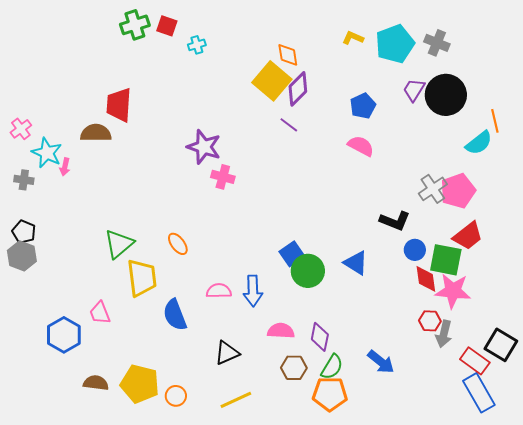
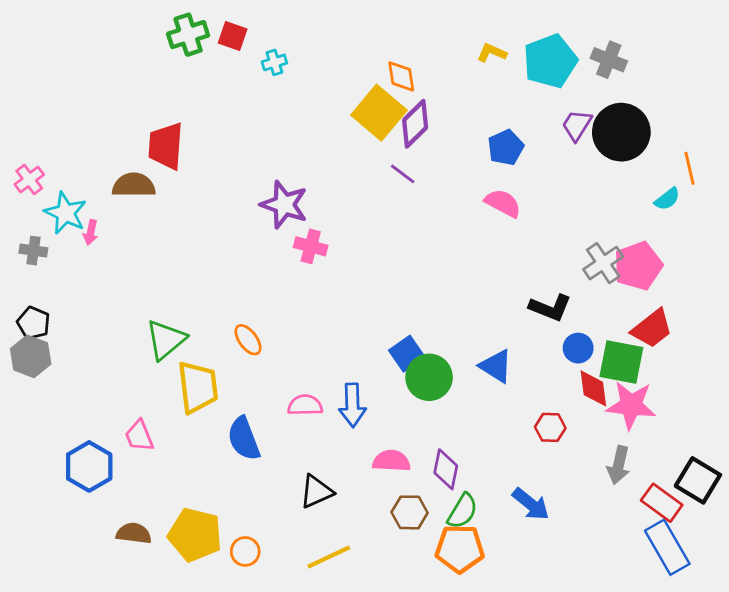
cyan semicircle: (479, 143) -> (667, 199), size x0.7
red hexagon: (430, 321) -> (550, 427), moved

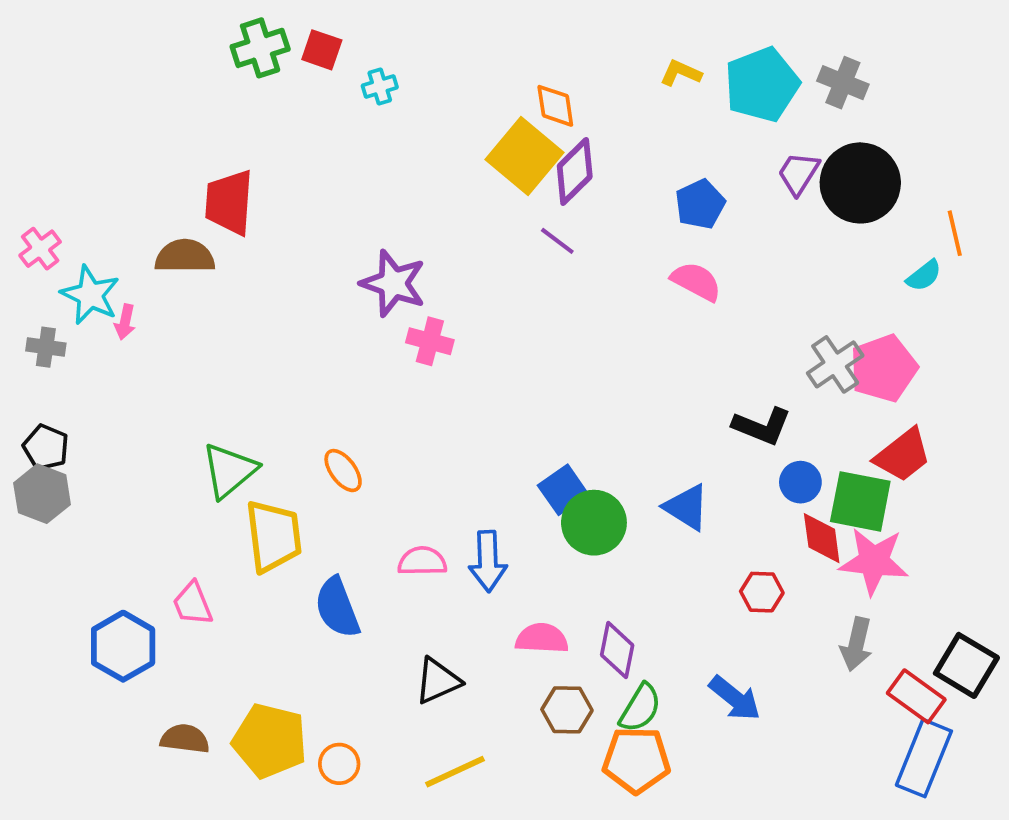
blue rectangle: (667, 547) -> (924, 758), turned 52

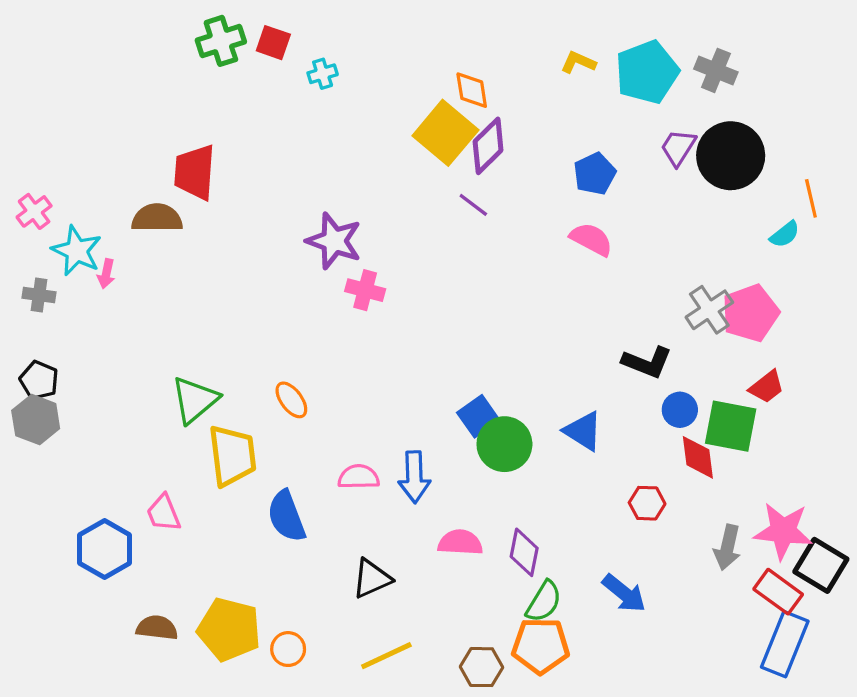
red trapezoid: (903, 455) -> (767, 387), size x0.7
pink star: (874, 561) -> (783, 531), moved
brown hexagon: (567, 710) -> (482, 667), moved

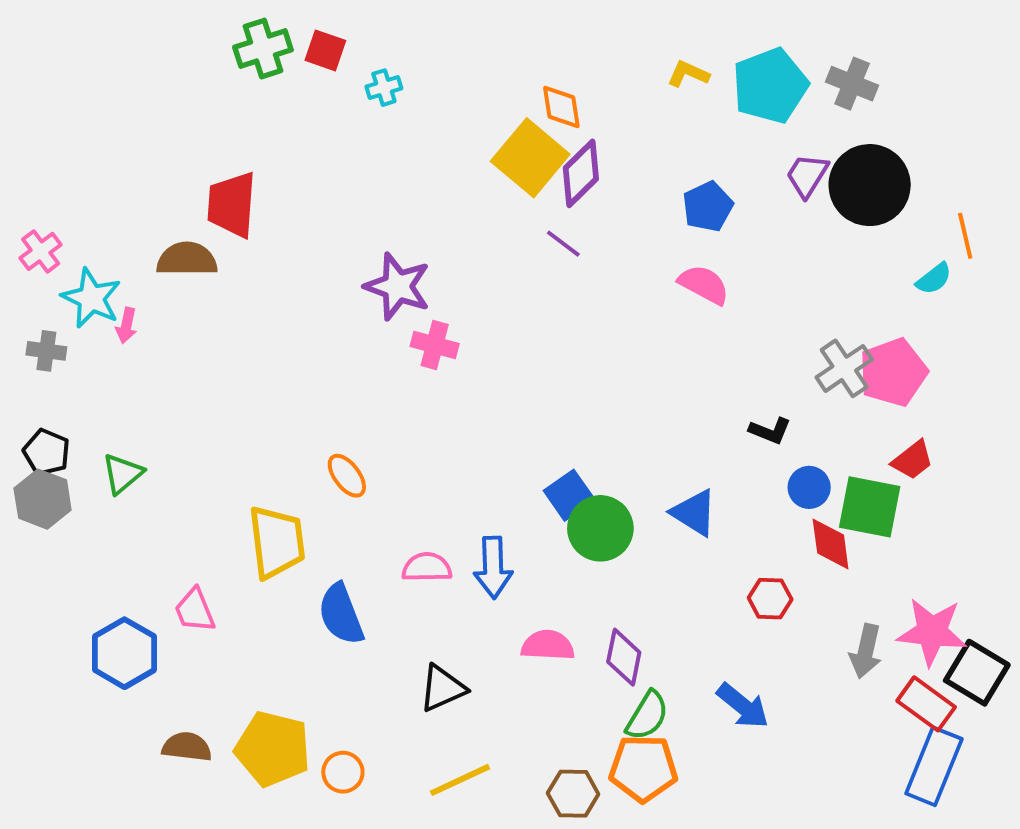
black L-shape: (647, 362) -> (770, 431), size x0.7
green triangle: (195, 400) -> (123, 474), moved, size x0.7

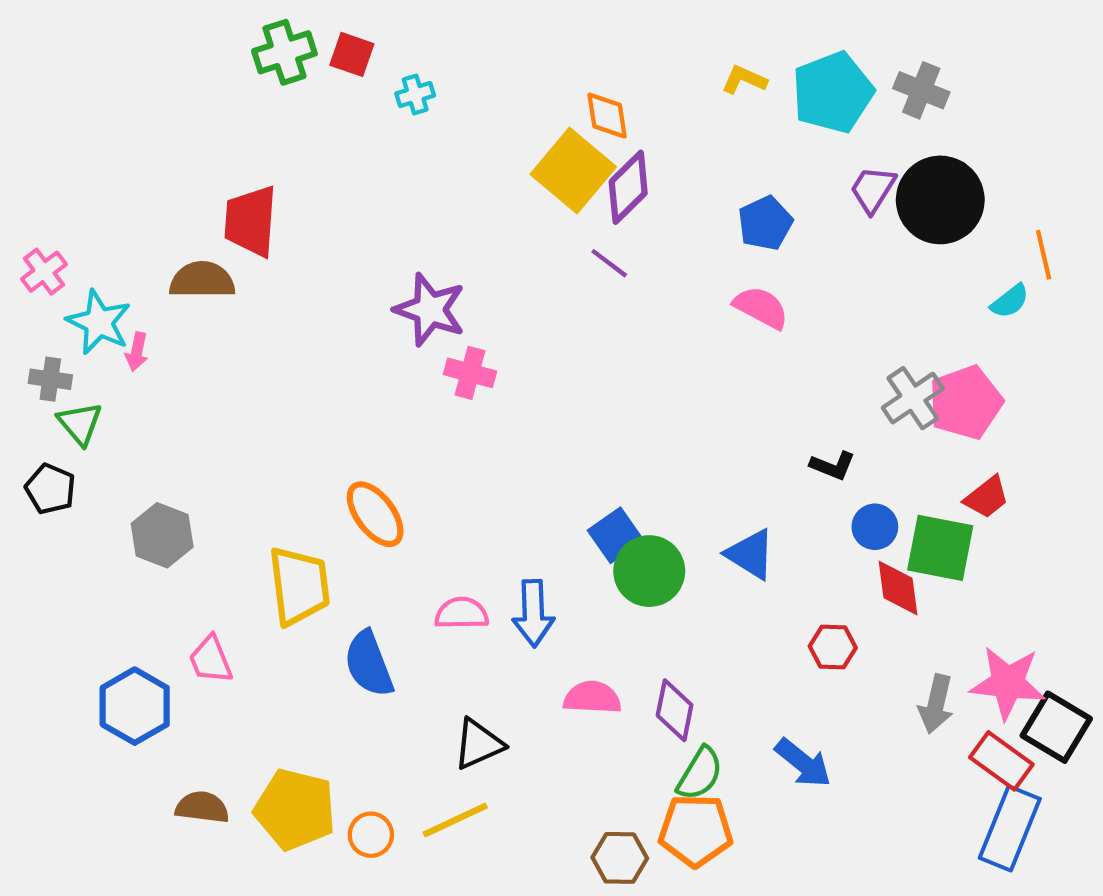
green triangle: (123, 474) -> (80, 423), moved, turned -30
orange ellipse: (347, 476) -> (375, 514), size x1.4
gray hexagon: (43, 499) -> (162, 535), moved
yellow line: (460, 780) -> (455, 820), moved

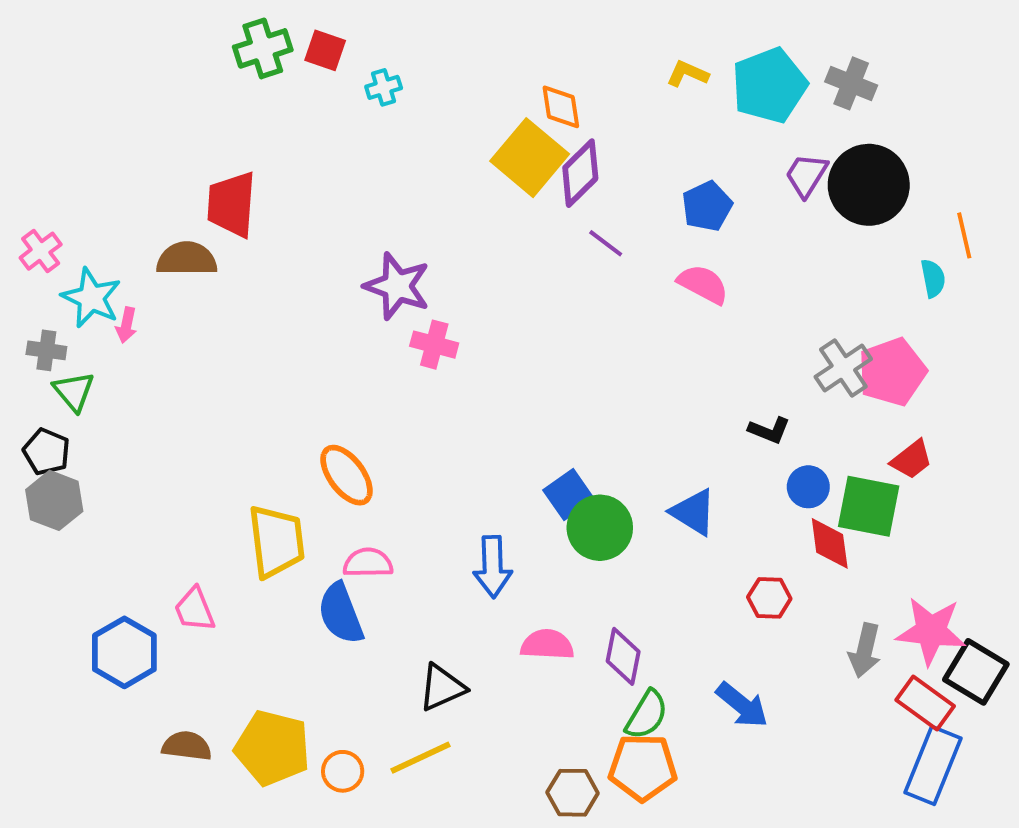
purple line: (609, 263) -> (606, 243), moved
cyan semicircle: (1010, 301) -> (933, 278), turned -63
gray hexagon: (162, 535) -> (54, 500), moved
pink semicircle: (462, 613) -> (368, 563), moved

